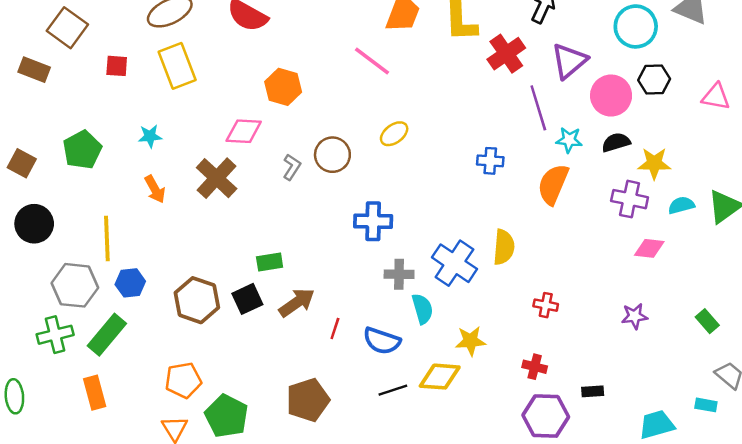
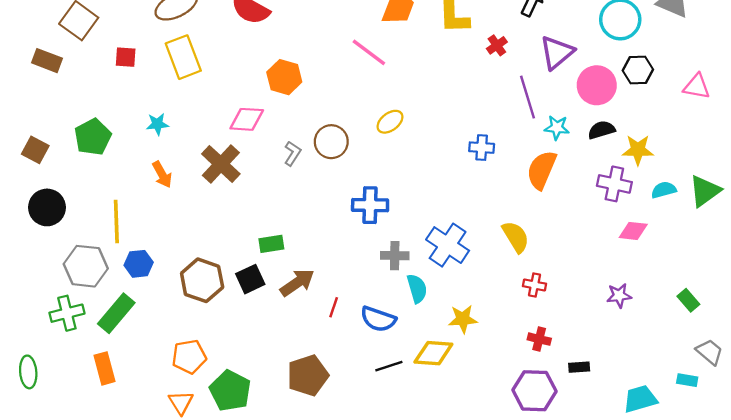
red cross: (506, 54) -> (497, 45), size x0.6
yellow semicircle: (504, 247) -> (516, 237), moved, turned -36
red cross: (535, 367) -> (539, 339), moved

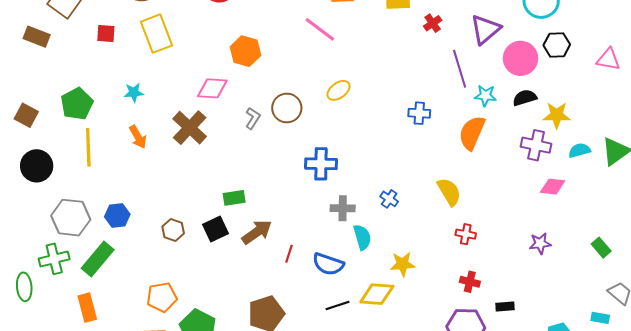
yellow line: (116, 222) -> (88, 147), moved
blue cross: (448, 245) -> (389, 199), size x0.5
brown hexagon: (202, 280) -> (173, 230), size x0.6
green ellipse: (28, 372) -> (24, 287), moved

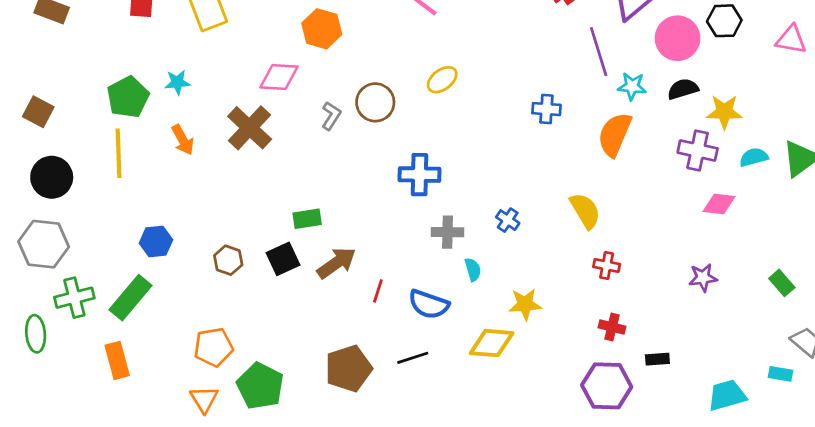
green pentagon: (77, 104) -> (128, 97), moved
gray hexagon: (71, 218) -> (44, 244), moved
cyan semicircle: (362, 237) -> (473, 270), size x0.7
black line: (337, 305) -> (413, 358), moved

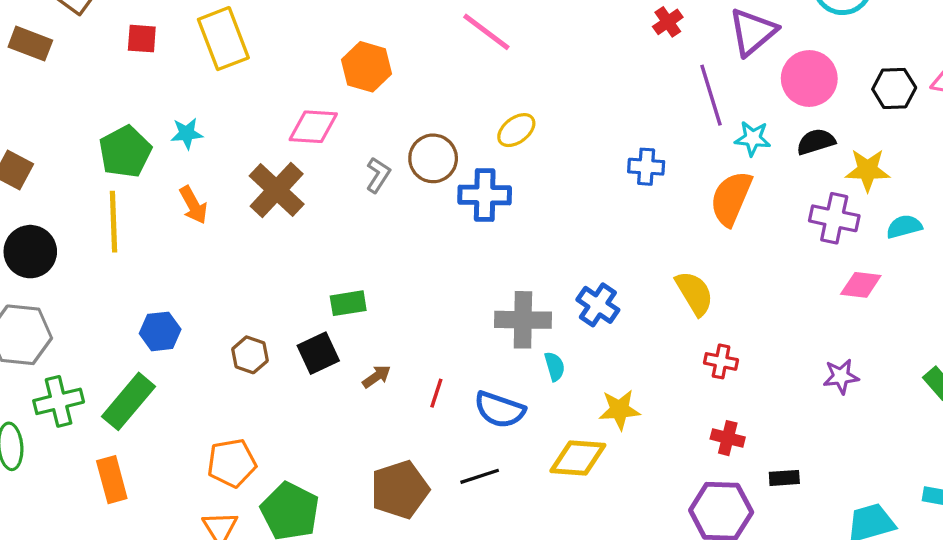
black hexagon: (724, 21) -> (894, 88), moved
blue cross: (419, 175) -> (485, 195), moved
blue cross: (508, 220) -> (598, 305), size x1.4
gray cross: (447, 232) -> (523, 320), size x1.4
brown arrow: (337, 263) -> (376, 376), moved, size x0.6

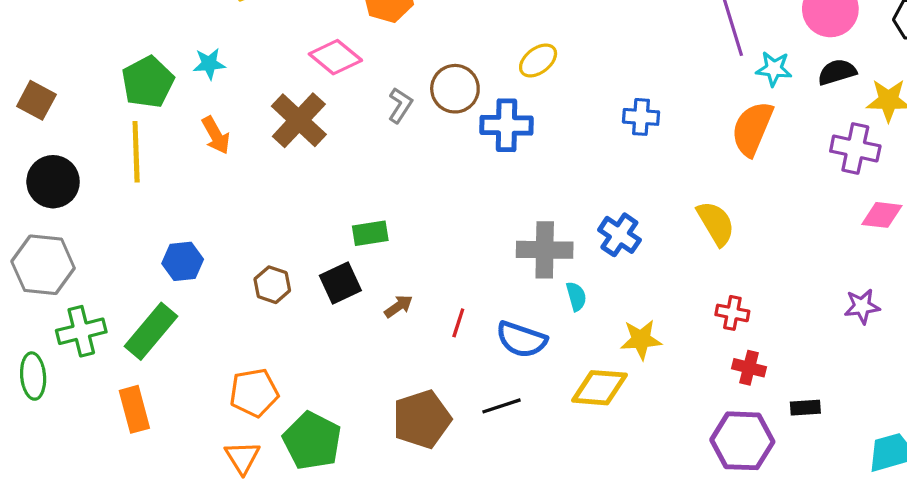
pink diamond: (313, 127) -> (335, 57), turned 36
blue cross: (646, 167) -> (641, 117), moved
red cross: (721, 361) -> (732, 313), moved

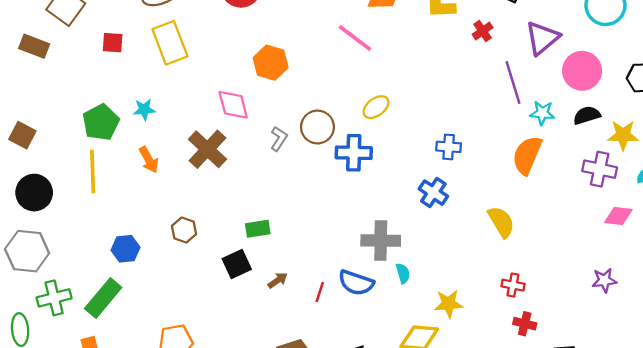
pink diamond: (335, 57) -> (233, 105), turned 36
blue cross: (619, 235) -> (433, 193), moved
brown hexagon: (272, 285) -> (184, 230), moved
blue semicircle: (521, 340) -> (356, 283), moved

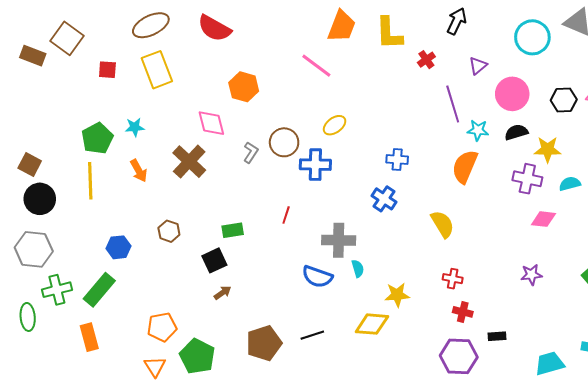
purple triangle: (542, 38) -> (478, 66), size x0.6
brown rectangle: (34, 46) -> (33, 56), moved
brown square: (22, 135) -> (30, 165), moved
brown arrow: (278, 280) -> (222, 293), moved
red line: (320, 292) -> (286, 215), moved

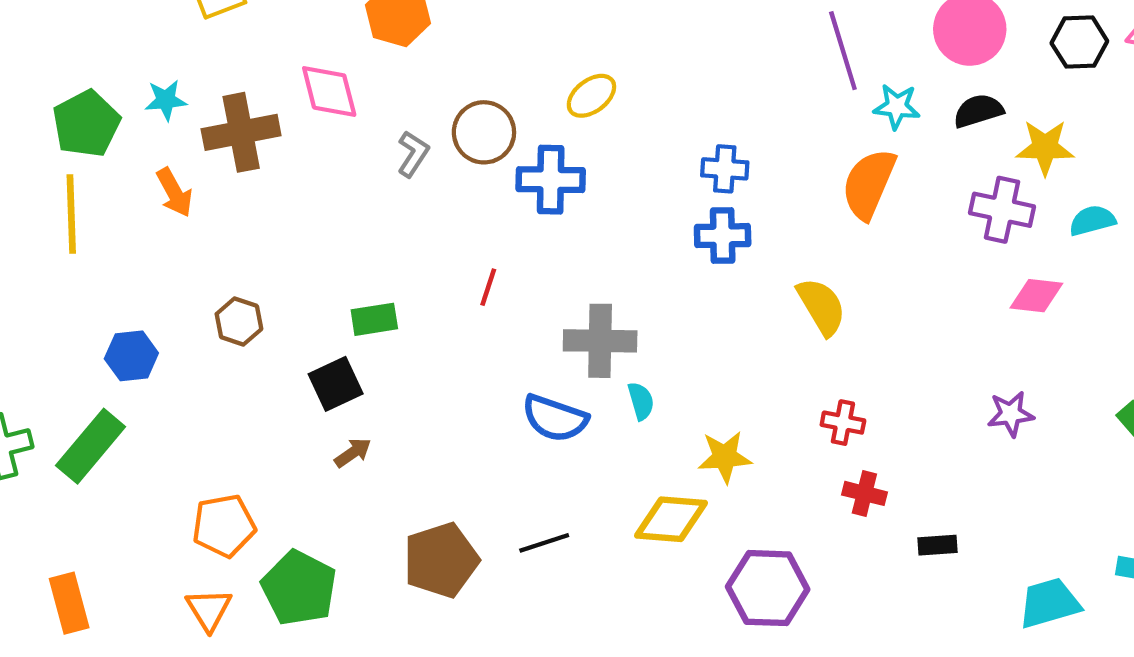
brown cross: (189, 162) -> (241, 132), moved, turned 36
blue cross: (384, 199) -> (723, 236), moved, turned -35
orange rectangle: (89, 337) -> (69, 603), moved
purple hexagon: (459, 356) -> (768, 588), moved

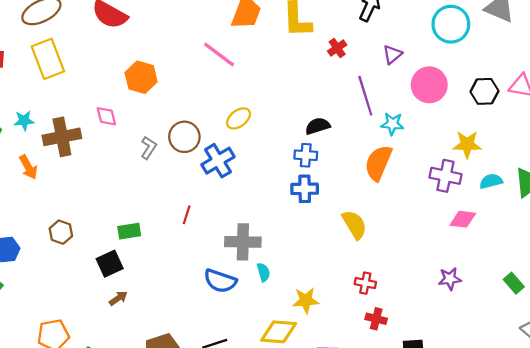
pink diamond: (329, 91) -> (106, 116), size x0.7
black semicircle: (978, 111) -> (318, 126), moved
blue cross: (551, 180) -> (218, 161), turned -32

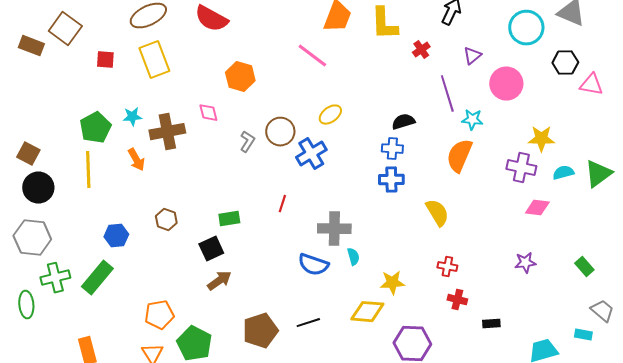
black hexagon: (484, 91) -> (565, 63), moved
brown arrow: (118, 298) -> (219, 281), size x1.4

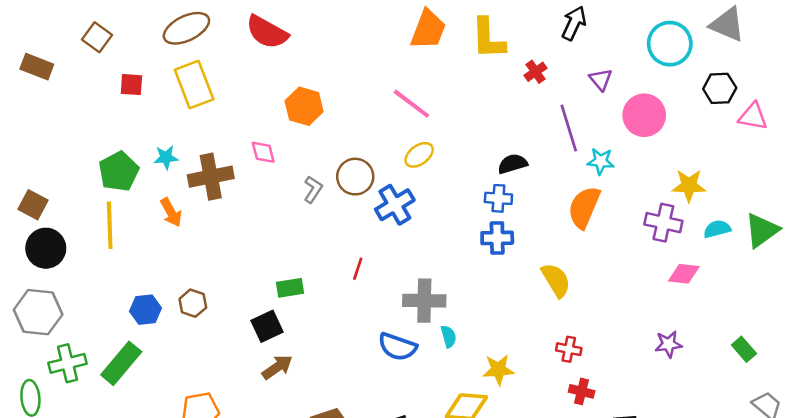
brown square: (65, 29) -> (97, 37), moved, size x0.7
pink line: (312, 56) -> (411, 104), moved
purple triangle: (472, 56) -> (601, 79), turned -30
brown hexagon: (166, 220) -> (193, 303), moved

